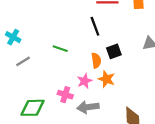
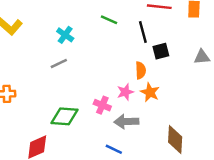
cyan cross: (13, 37) -> (65, 35), moved
green line: (60, 49) -> (109, 20), moved
black square: (114, 51) -> (161, 51), moved

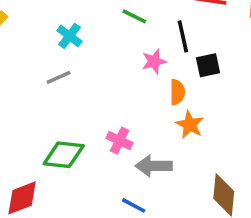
pink star: (125, 92) -> (154, 61), moved

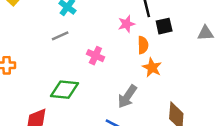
pink cross: (120, 141) -> (95, 56), moved
gray arrow: (154, 166) -> (127, 97), turned -55

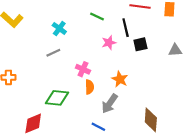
orange semicircle: (143, 45) -> (89, 87), moved
orange star: (152, 68) -> (120, 79), moved

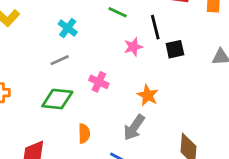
orange semicircle: (89, 87) -> (84, 134), moved
green diamond: (57, 98) -> (57, 99), moved

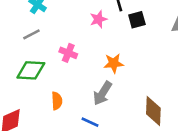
orange star: (148, 95) -> (114, 63), turned -30

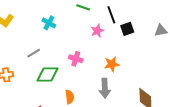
gray line: (31, 34) -> (34, 53), moved
gray arrow: (102, 93) -> (105, 88), turned -30

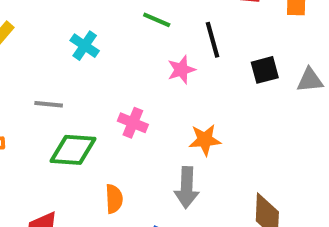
black square: (127, 29) -> (265, 70), moved
gray line: (34, 53) -> (49, 104), turned 32

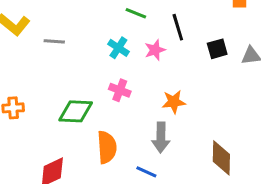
cyan cross: (85, 46) -> (118, 48), moved
gray line: (49, 104) -> (54, 41), moved
orange semicircle: (114, 199) -> (107, 147), size x1.5

